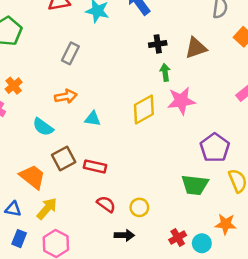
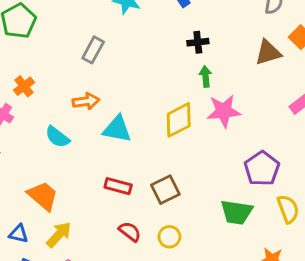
brown triangle: (196, 48) -> (268, 53), moved
cyan triangle: (93, 119) -> (117, 129), size x1.5
brown square: (64, 158) -> (165, 190), moved

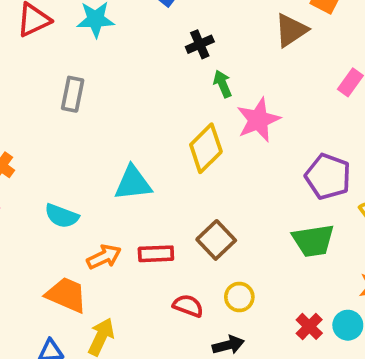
orange arrow: (86, 101) -> (104, 257), moved

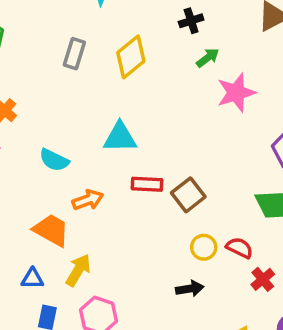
green arrow: (223, 84) -> (208, 58), turned 70
yellow diamond: (206, 148) -> (131, 57), moved
red rectangle: (156, 254) -> (147, 184), moved
red semicircle: (188, 306) -> (240, 248), moved

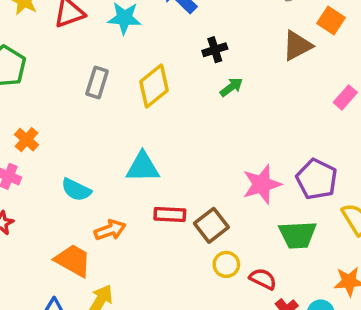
pink star: (236, 93) -> (262, 184), moved
yellow circle: (204, 247) -> (226, 264), moved

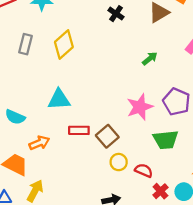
black cross: (215, 50) -> (116, 14), moved, turned -35
green arrow: (231, 87) -> (150, 58), moved

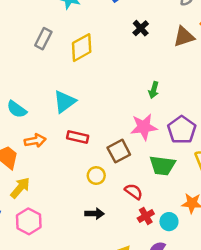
green arrow: (150, 58) -> (154, 90), moved, turned 133
cyan triangle: (59, 99) -> (65, 102), turned -45
brown square: (107, 136) -> (119, 151), moved
yellow circle: (119, 162) -> (96, 176), moved

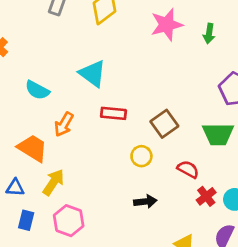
green arrow: (154, 90) -> (209, 34), moved
cyan triangle: (65, 102) -> (93, 74), turned -40
pink star: (144, 127) -> (167, 25), moved
orange arrow: (35, 141) -> (64, 124), turned 138

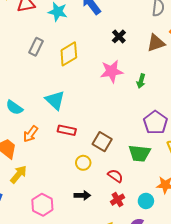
brown square: (164, 124) -> (102, 142), turned -30
red cross: (206, 196) -> (118, 200), moved
pink hexagon: (69, 221) -> (42, 205), moved

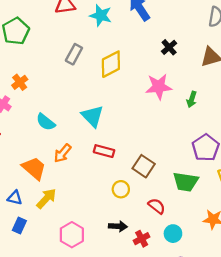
red cross: (118, 200) -> (142, 239), moved
cyan circle: (146, 201) -> (173, 234), moved

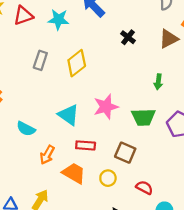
pink star: (159, 87) -> (106, 107), moved
orange trapezoid: (34, 168) -> (74, 173), moved
green trapezoid: (186, 182) -> (143, 117), moved

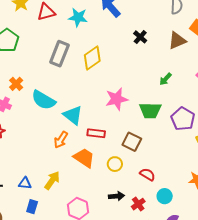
gray rectangle: (40, 60) -> (59, 54), size x1.4
green arrow: (158, 82) -> (165, 79), turned 32
cyan triangle: (69, 115) -> (73, 115), moved
cyan semicircle: (26, 129) -> (43, 100), moved, size x1.4

